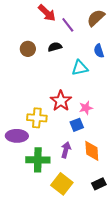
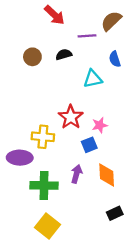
purple line: (68, 25) -> (87, 36), moved, turned -56
yellow square: (62, 184) -> (48, 226), moved

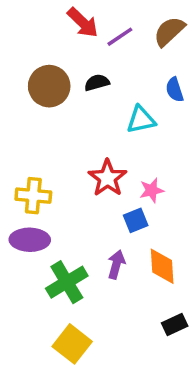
purple line: (87, 36) -> (120, 37), moved, turned -30
brown circle: (32, 57) -> (49, 86), size x1.5
yellow cross: (43, 137) -> (33, 196), moved
green cross: (44, 185) -> (67, 282), turned -32

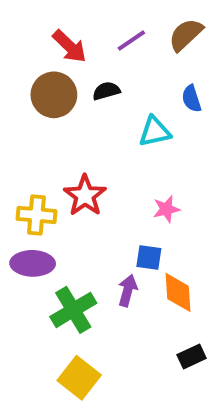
red arrow: (83, 23) -> (69, 46), moved
red star: (107, 178) -> (85, 196), moved
blue square: (136, 220) -> (149, 258), moved, turned 30

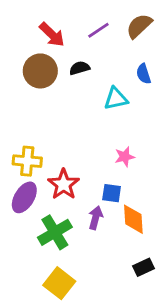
red star: (85, 196) -> (64, 184), moved
purple ellipse: (33, 263) -> (24, 197), turned -60

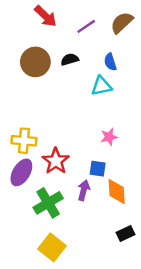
red arrow: (52, 35) -> (46, 16), moved
blue semicircle: (144, 74) -> (110, 62), moved

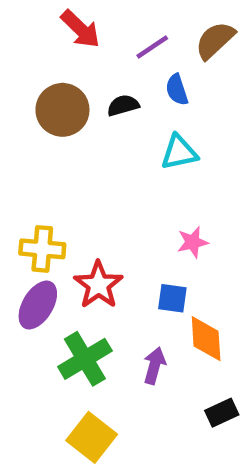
blue semicircle: (110, 62) -> (177, 90), moved
purple arrow: (84, 190) -> (154, 366), moved

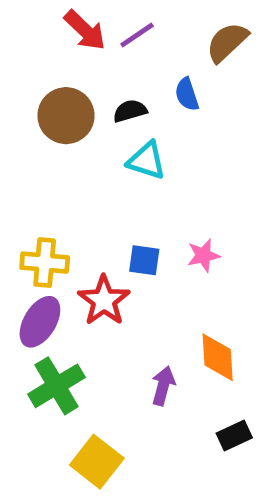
purple line: (152, 47) -> (137, 35), moved
cyan triangle: (179, 152) -> (147, 161), moved, turned 30
blue square: (172, 298) -> (144, 260), moved
green cross: (85, 359) -> (56, 386), moved

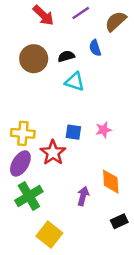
purple line: (137, 35) -> (81, 13), moved

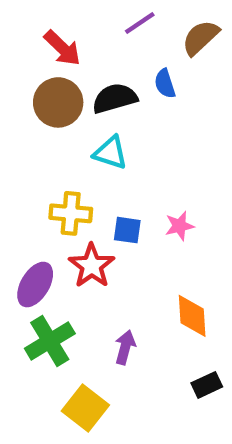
red arrow: (43, 15) -> (62, 48), moved
black semicircle: (66, 56) -> (115, 98), size x1.5
cyan triangle: (75, 82) -> (110, 153), moved
yellow cross: (23, 133) -> (71, 213), moved
purple arrow: (83, 196) -> (125, 347), moved

